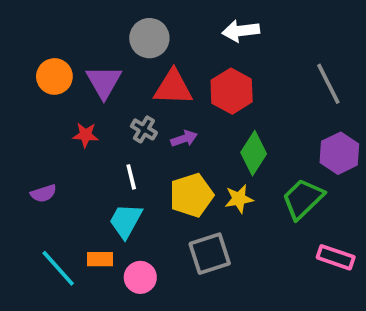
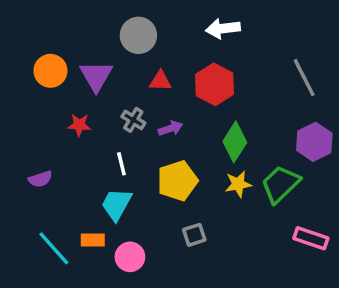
red triangle: (173, 87) -> (160, 81), size x0.6
yellow star: (239, 199) -> (238, 184), moved
gray square: (210, 254) -> (194, 235), size x0.6

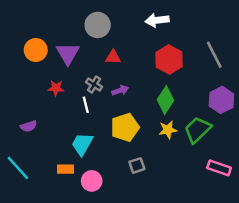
red hexagon: (214, 84) -> (169, 60), moved
white line: (121, 164) -> (86, 105), moved
cyan line: (54, 248) -> (18, 168), moved

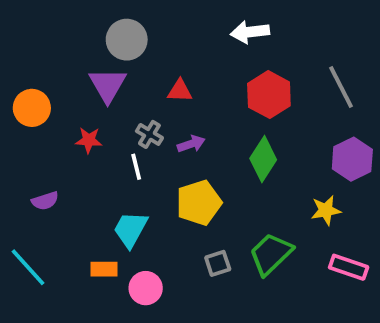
gray circle: (98, 25) -> (127, 40), moved
orange circle: (36, 50) -> (32, 108), moved
yellow star: (168, 130) -> (326, 210), moved
green trapezoid: (198, 130) -> (271, 254), moved

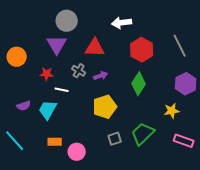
white arrow: (250, 32) -> (122, 23), moved
red triangle: (180, 91) -> (95, 48), size x1.5
white line: (136, 167) -> (62, 90), moved, turned -64
cyan trapezoid: (130, 229) -> (48, 110), moved

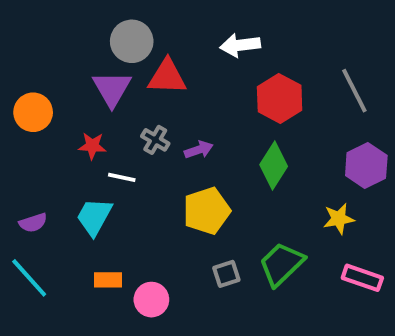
red triangle: (95, 48) -> (167, 77), moved
purple semicircle: (24, 106) -> (33, 223), moved

